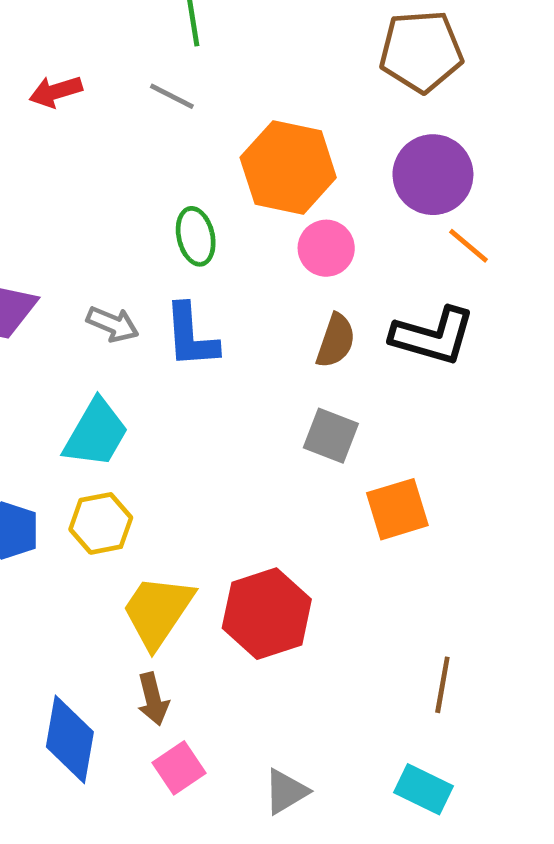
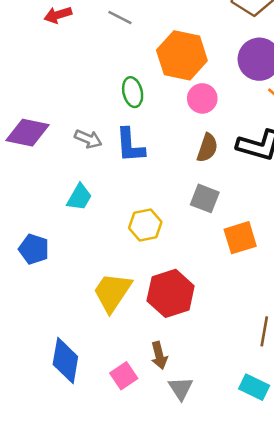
cyan trapezoid: (96, 433) -> (79, 197), size x0.7
yellow hexagon: (101, 523) -> (145, 225), moved
brown arrow: (153, 699) -> (159, 355), moved
gray triangle: (286, 792) -> (181, 388), turned -32

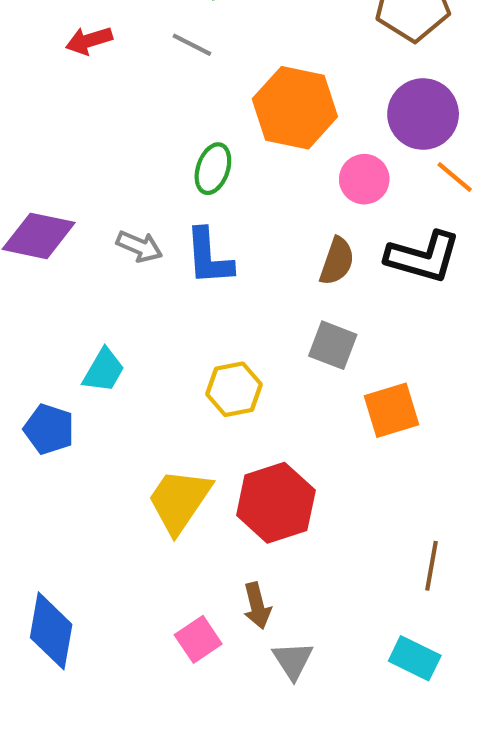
green ellipse: (133, 92) -> (213, 169), turned 32
pink circle: (202, 98) -> (364, 179), moved
cyan trapezoid: (79, 197) -> (104, 370), moved
blue diamond: (65, 361) -> (51, 631), moved

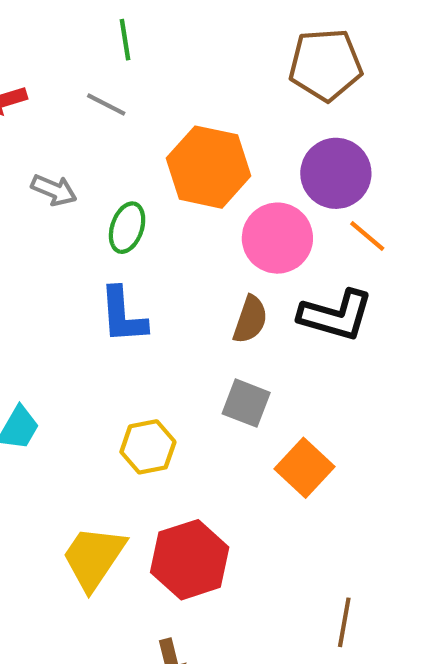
pink circle: (364, 179) -> (277, 238), size x1.4
gray arrow: (139, 246) -> (54, 190), moved
orange square: (392, 410) -> (305, 468), turned -30

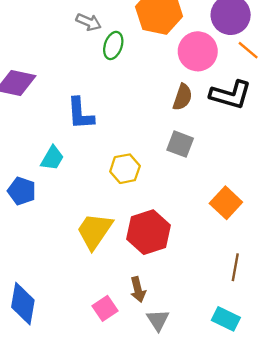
gray arrow: (54, 190) -> (89, 22), moved
blue L-shape: (123, 315) -> (80, 114), moved
orange square: (305, 468) -> (226, 203), moved

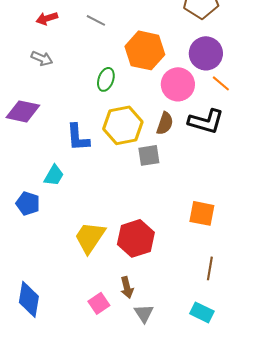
gray arrow: (89, 22) -> (42, 58), moved
gray square: (180, 144) -> (149, 155), moved, turned -30
yellow hexagon: (125, 169) -> (123, 125), moved, size x1.5
orange square: (226, 203) -> (202, 213), turned -32

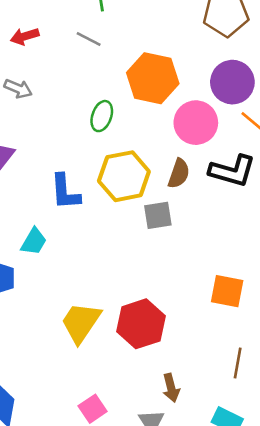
brown arrow: (127, 287) -> (171, 388), moved

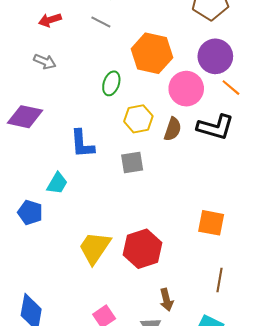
yellow hexagon: (124, 176) -> (138, 119), moved, size x0.7
gray square: (158, 215) -> (132, 162), moved

